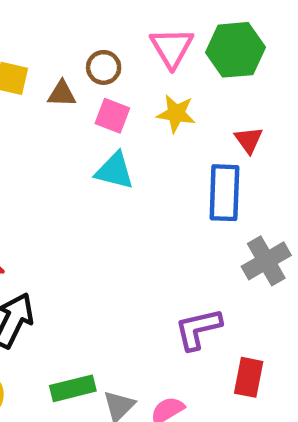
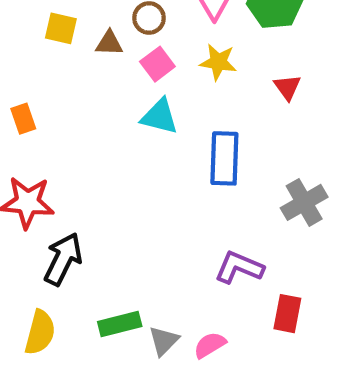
pink square: (112, 116) -> (157, 64), turned 32
blue rectangle: (224, 193) -> (224, 158), moved
purple L-shape: (198, 329) -> (239, 267), turned 36

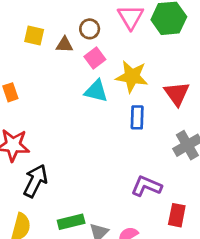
yellow star: (218, 62) -> (132, 76), moved, size x1.4
red triangle: (287, 87) -> (177, 94), moved, size x1.5
blue rectangle: (224, 158) -> (137, 117), size x0.7

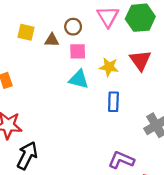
pink square: (95, 58) -> (78, 51), turned 36
yellow star: (132, 76) -> (109, 67), size x0.7
red triangle: (177, 94) -> (140, 60), moved

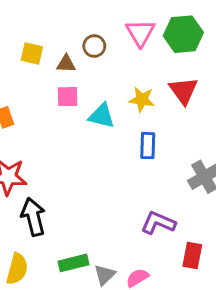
pink square: (78, 51) -> (68, 97), moved
black arrow: (27, 156) -> (33, 217), turned -40

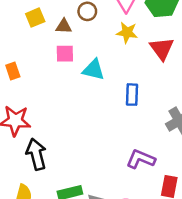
yellow square: (32, 53) -> (35, 18), turned -36
yellow star: (142, 100) -> (127, 32), moved

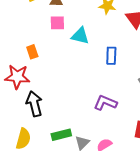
orange rectangle: (13, 71) -> (32, 52), moved
purple L-shape: (141, 159) -> (105, 103), moved

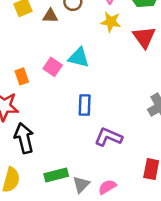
pink square: (57, 23) -> (53, 67), moved, turned 35
blue rectangle: (111, 56) -> (85, 105), moved

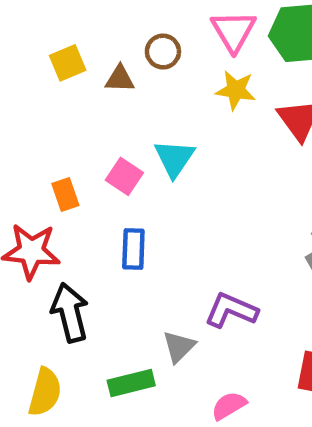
cyan triangle: (79, 57) -> (174, 158), turned 50
blue rectangle: (85, 105) -> (133, 249), moved
gray triangle: (81, 185) -> (179, 347), moved

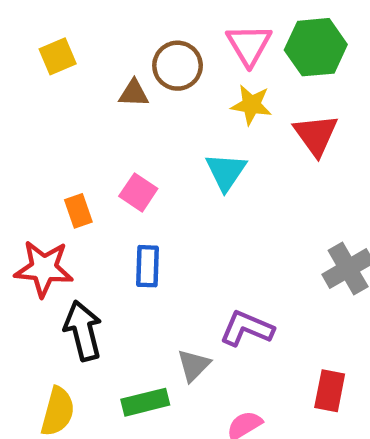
brown circle: (163, 52) -> (178, 66), size x1.4
yellow square: (68, 63) -> (58, 56), moved
cyan triangle: (174, 158) -> (226, 172), moved

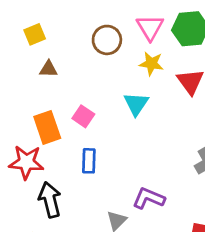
brown triangle: (134, 93) -> (49, 69), moved
orange rectangle: (78, 211) -> (47, 127), size x1.6

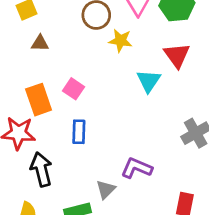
yellow star: (151, 64) -> (120, 41), moved
cyan triangle: (136, 104) -> (149, 81), moved

